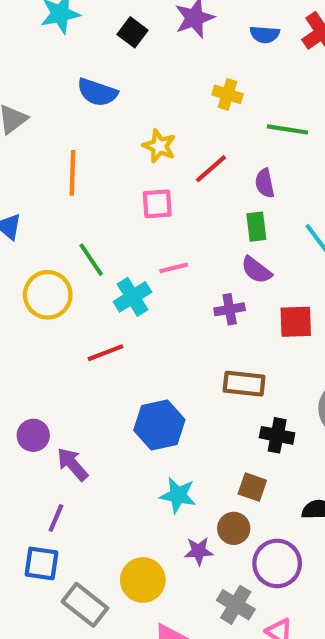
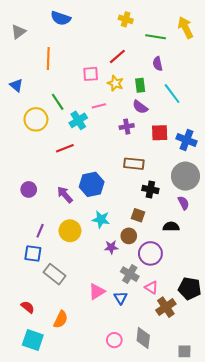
yellow star: (159, 146) -> (115, 83), moved
purple semicircle: (265, 183) -> (158, 64), moved
purple arrow: (73, 464) -> (65, 195), moved
yellow circle: (143, 580) -> (70, 231), moved

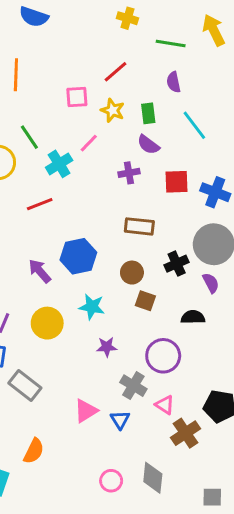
pink line: (99, 106) -> (89, 143), turned -32
black cross: (150, 189) -> (177, 264), moved, turned -35
brown circle: (129, 236) -> (132, 273), moved

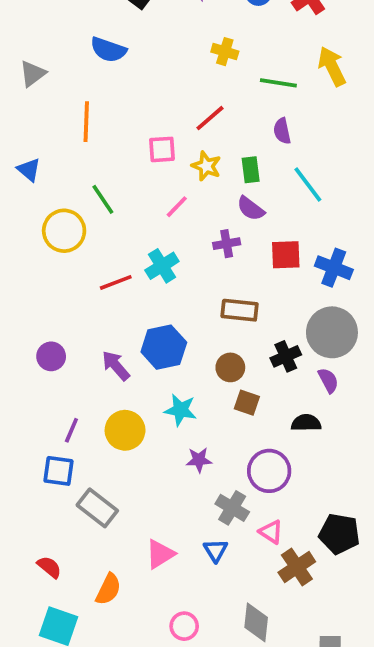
cyan cross: (59, 164) -> (162, 266), moved
pink triangle: (86, 411) -> (160, 554), moved
pink circle: (111, 481) -> (184, 626), moved

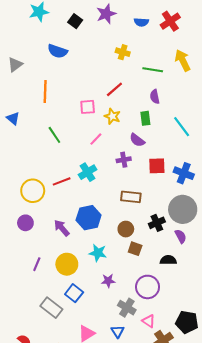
green rectangle: (251, 170) -> (145, 118), moved
cyan line: (308, 185) -> (182, 127), moved
yellow circle: (64, 231) -> (33, 191), moved
blue square: (58, 471) -> (74, 293), moved, turned 30

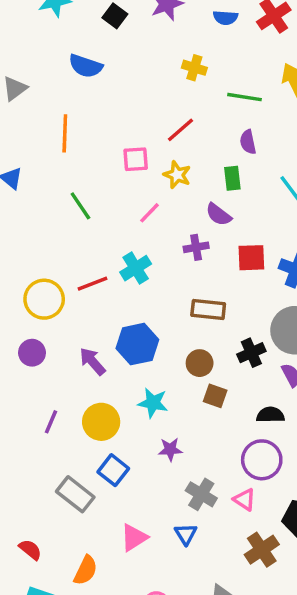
purple circle: (148, 287) -> (262, 460), moved
pink triangle: (149, 321) -> (244, 500), moved

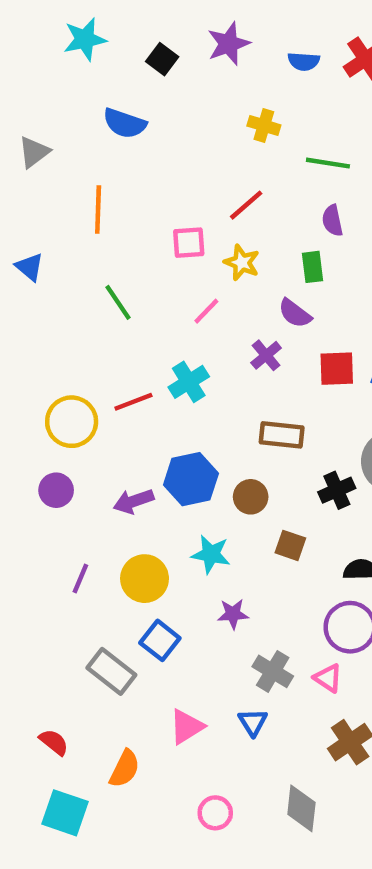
purple cross: (196, 247) -> (266, 355), turned -30
purple arrow: (92, 361) -> (133, 501), turned -68
brown circle: (200, 363) -> (251, 497), moved

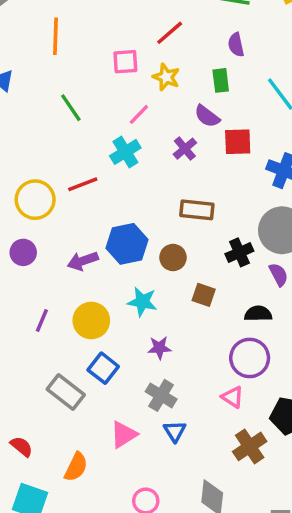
red square: (337, 369) -> (238, 142), moved
cyan cross: (189, 382) -> (125, 152), moved
gray cross: (273, 671) -> (161, 395), moved

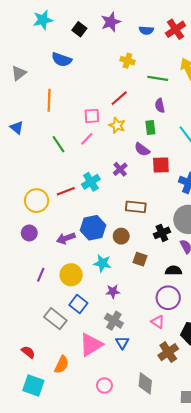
pink line: (139, 114) -> (87, 139), moved
purple cross: (185, 149) -> (120, 169), moved
cyan cross: (125, 152) -> (91, 182), moved
pink triangle: (124, 435) -> (91, 345), size x1.4

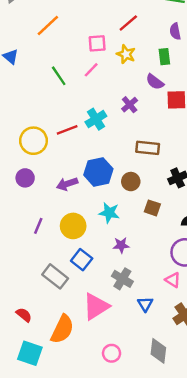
orange line: (49, 100) -> (48, 25), turned 45
blue triangle: (122, 343) -> (145, 304), moved
orange semicircle: (62, 365) -> (62, 329), size x1.4

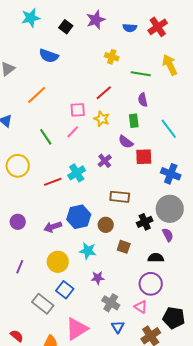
yellow circle: (33, 141) -> (18, 166), moved
purple line: (38, 226) -> (20, 267), moved
gray cross: (122, 279) -> (111, 303), moved

